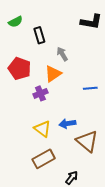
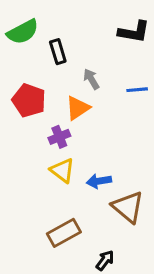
green semicircle: (16, 22) -> (23, 32), size x1.5
blue line: (90, 88) -> (137, 90), moved
yellow triangle: (43, 129) -> (62, 170), moved

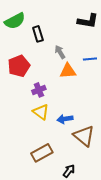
red pentagon: (29, 100) -> (19, 66), turned 30
orange triangle: (78, 108) -> (68, 71), moved, turned 30

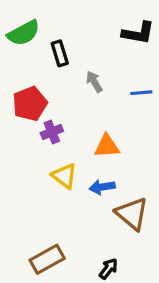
orange triangle: (68, 71) -> (107, 146), moved
purple cross: (39, 90) -> (52, 132), moved
brown rectangle: (42, 153) -> (47, 259), moved

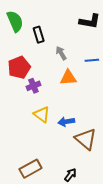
green semicircle: (24, 33) -> (15, 21), turned -85
orange triangle: (107, 146) -> (68, 78), moved

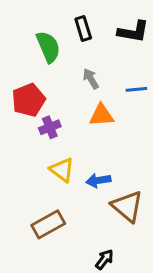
green semicircle: (15, 21) -> (48, 47), moved
black rectangle: (39, 35) -> (83, 29), moved
brown rectangle: (30, 169) -> (48, 224), moved

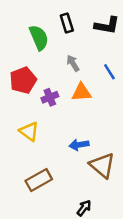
blue line: (136, 89) -> (109, 72), turned 63
purple cross: (50, 127) -> (50, 97), moved
yellow triangle: (62, 170) -> (29, 131), moved

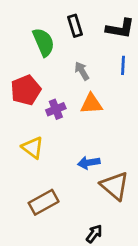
blue line: (109, 72) -> (123, 65), moved, turned 35

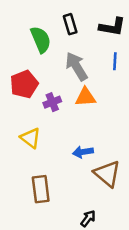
gray arrow: (82, 71) -> (77, 66), size x1.6
brown rectangle: (44, 202) -> (41, 189), turned -68

